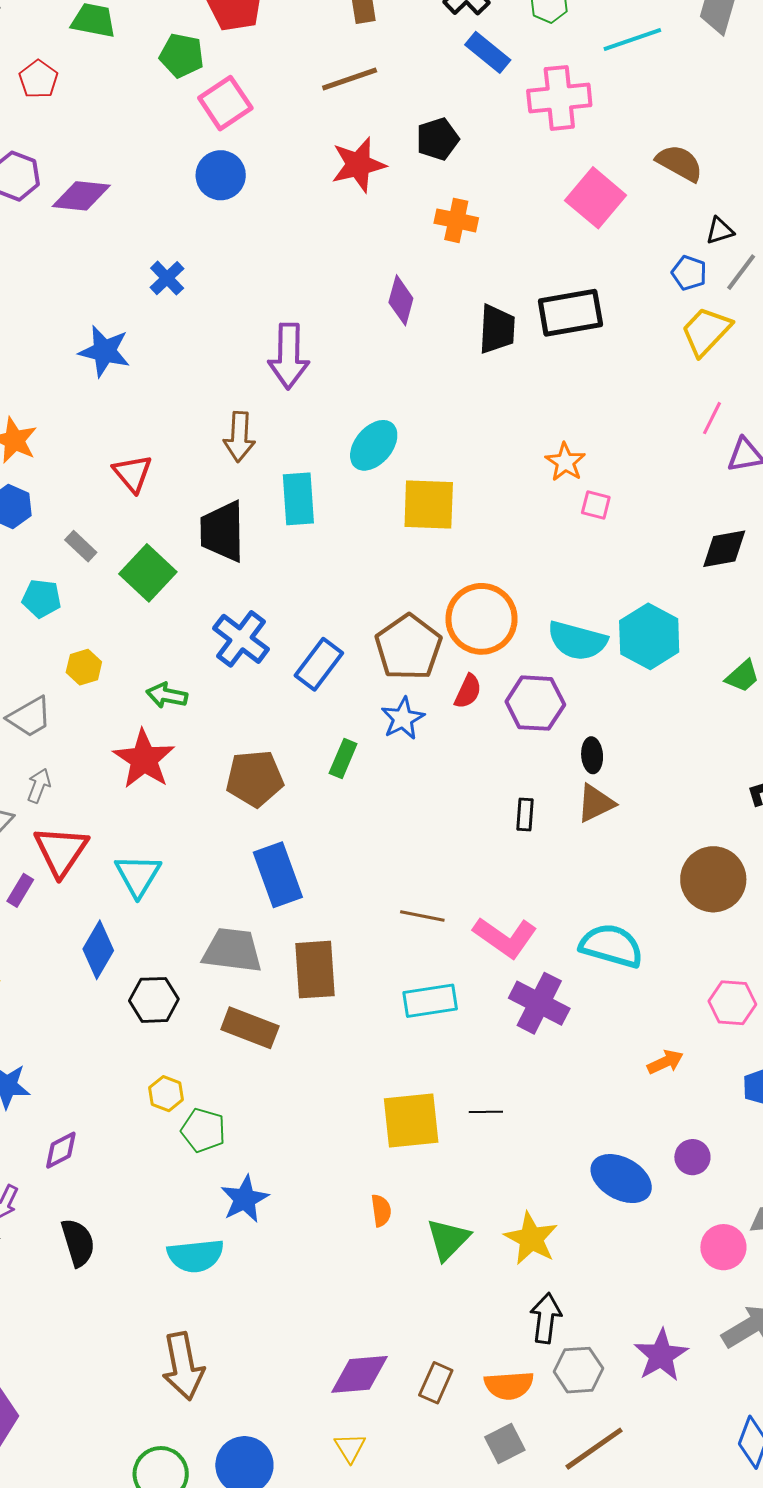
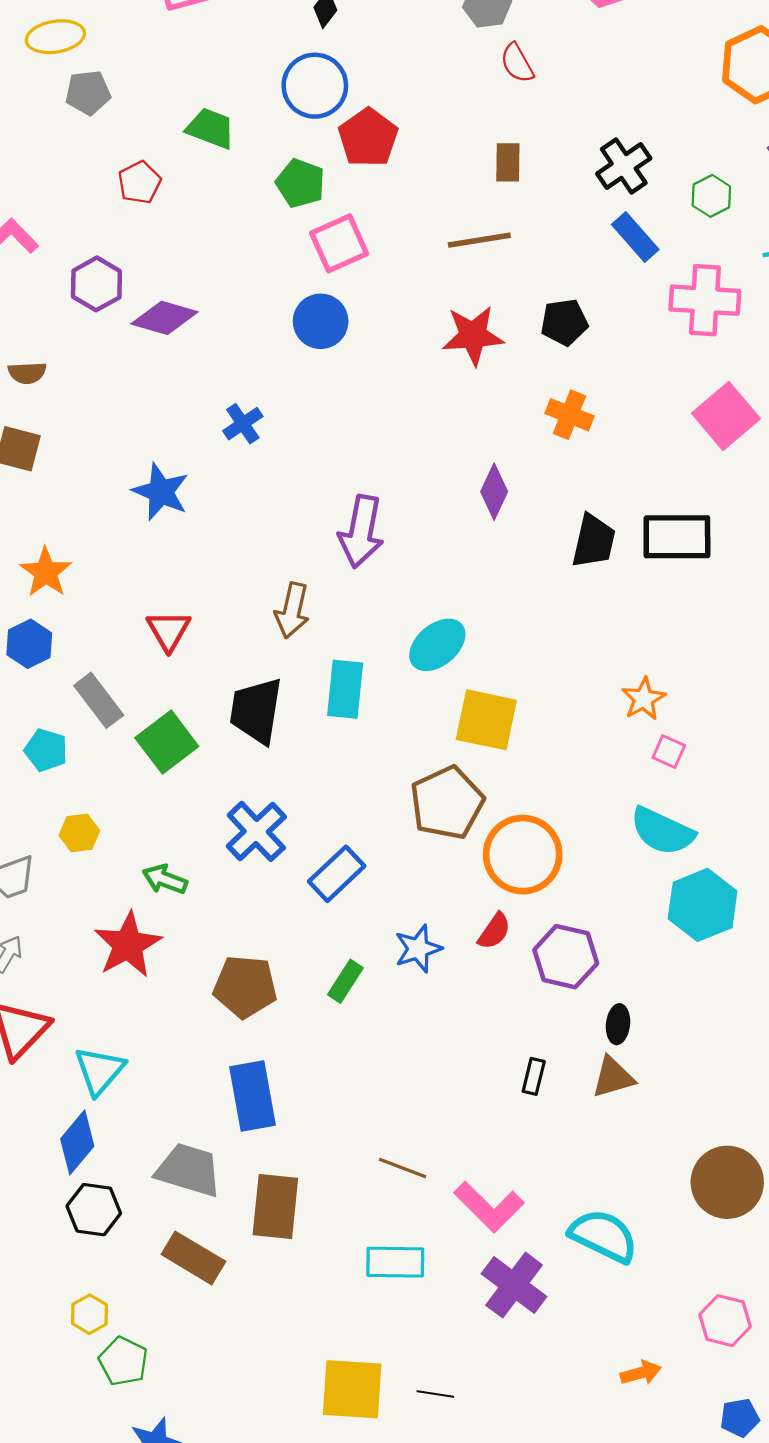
gray rectangle: (81, 546) -> (99, 700), size x1.5
cyan semicircle: (577, 641) -> (662, 831), moved
brown pentagon: (408, 647) -> (447, 803), moved
blue diamond: (98, 950) -> (77, 1142), moved

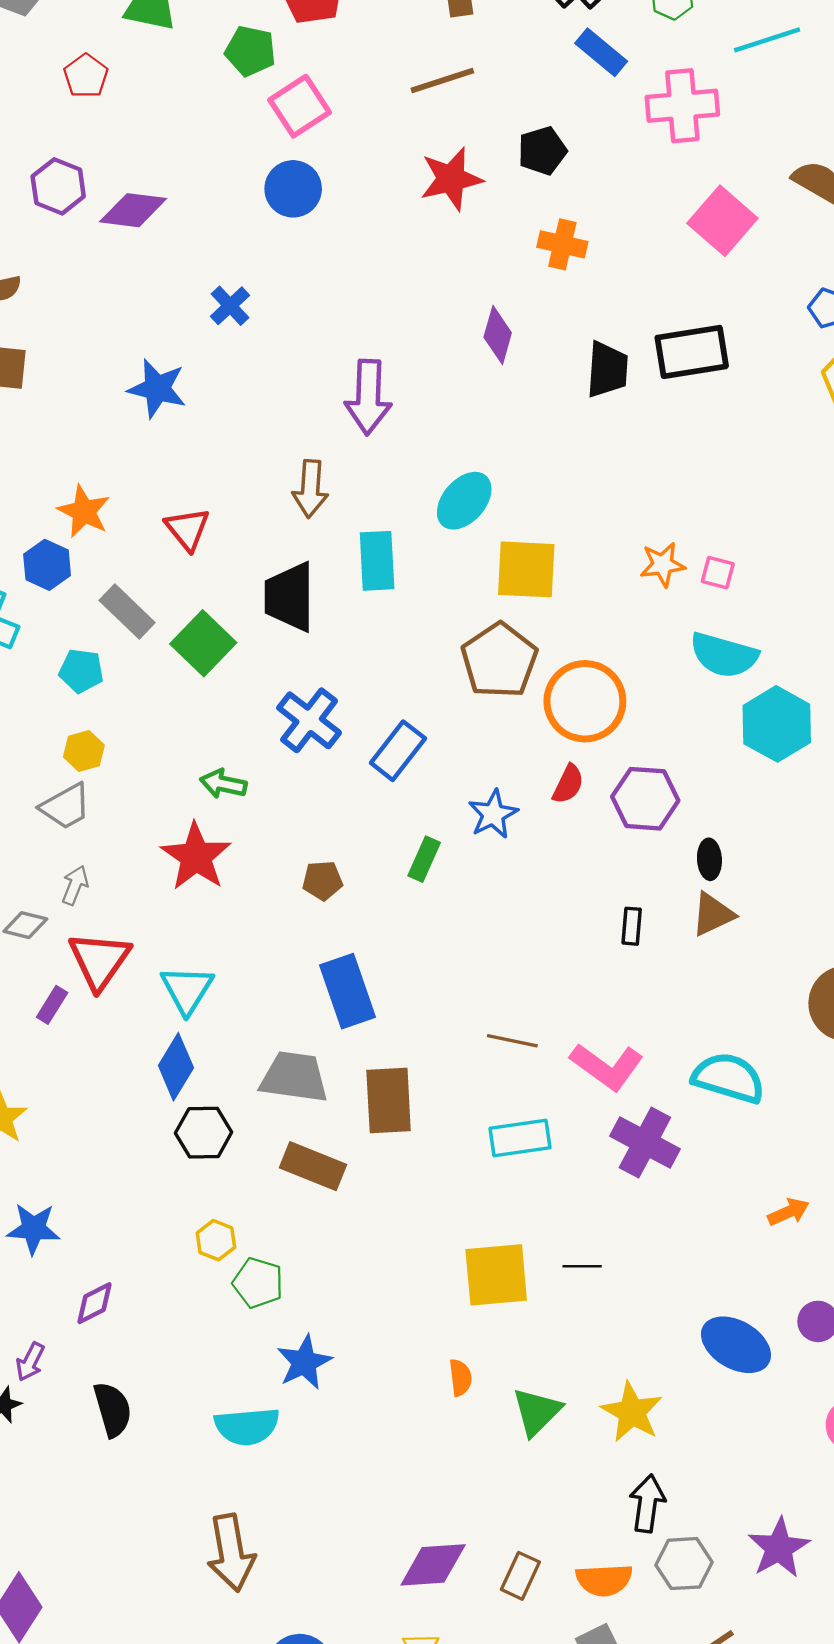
orange star: (46, 572) -> (84, 511), moved
orange star: (644, 699) -> (663, 565), moved, turned 30
yellow hexagon: (79, 833) -> (84, 751), moved
brown pentagon: (245, 987) -> (322, 881), size x0.6

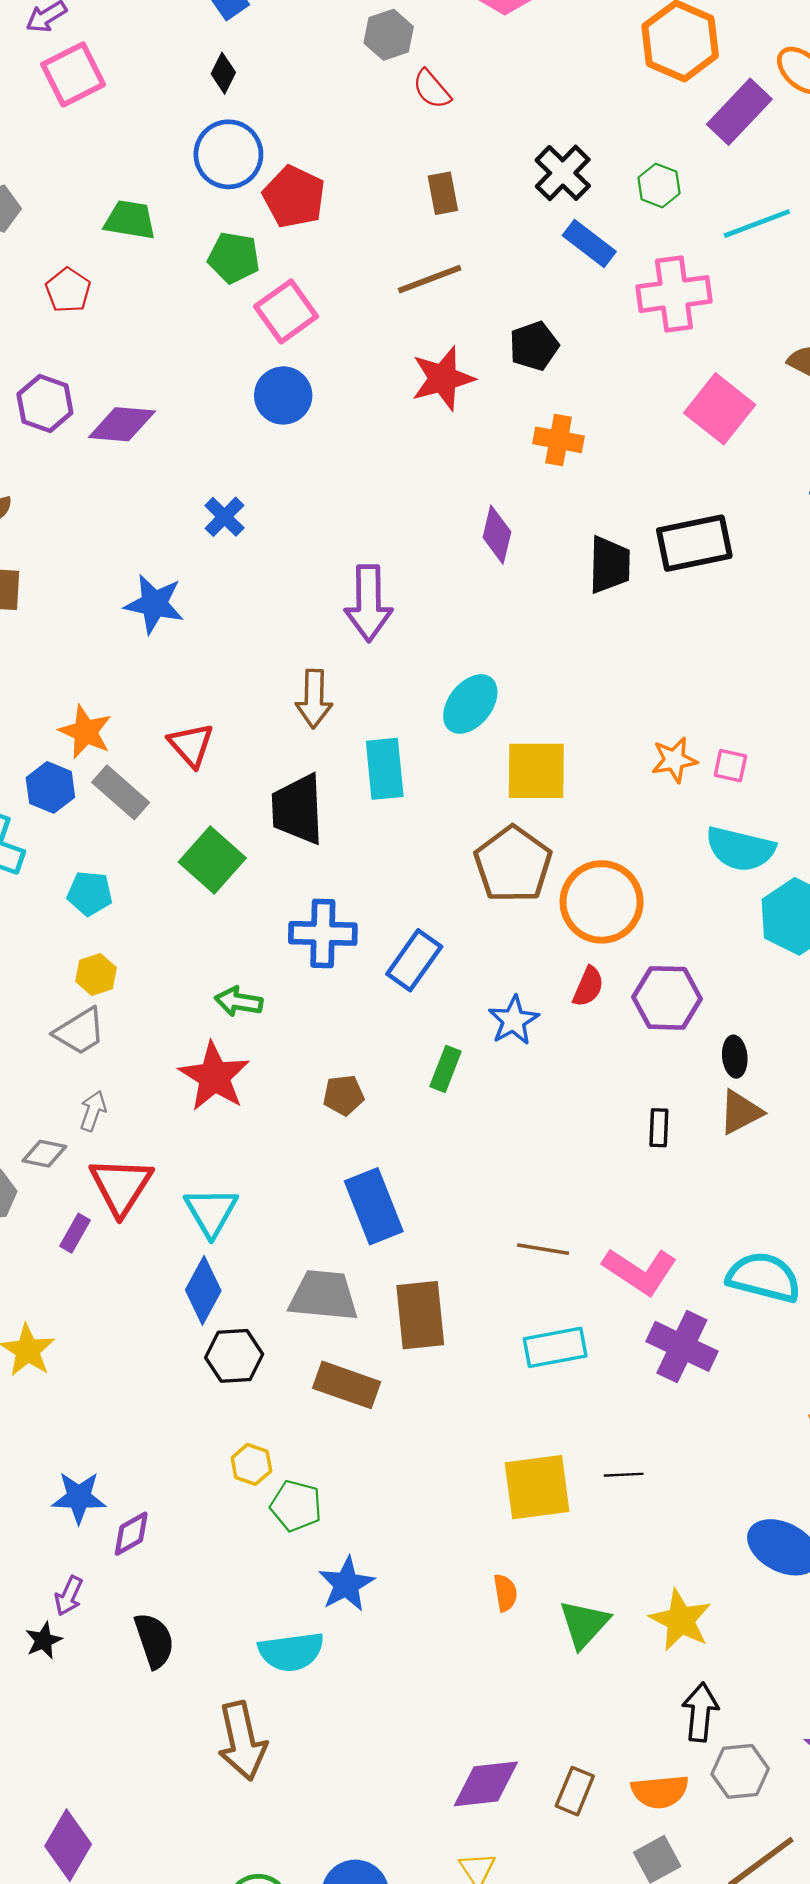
gray rectangle: (127, 611) -> (121, 792), moved
blue cross: (309, 720) -> (323, 933), turned -34
blue star: (33, 1229) -> (79, 1497), moved
brown arrow: (231, 1553) -> (242, 1741), moved

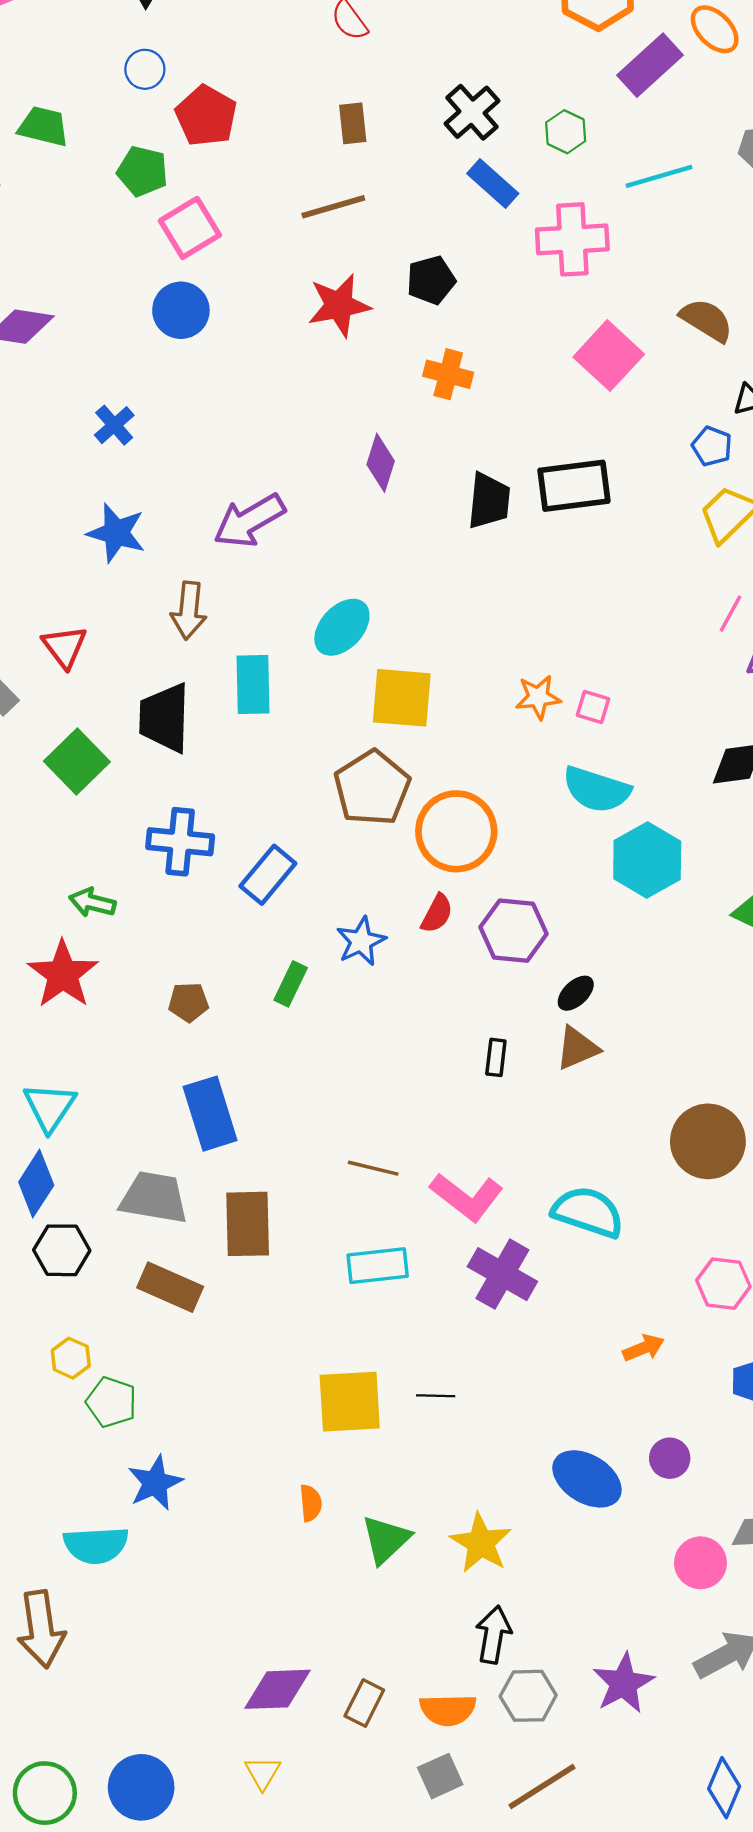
blue circle: (228, 154) -> (145, 69), size x0.6
purple arrow: (368, 603) -> (249, 521), turned 56
blue star: (154, 604) -> (116, 533), moved
black ellipse: (735, 1057) -> (576, 993), turned 48

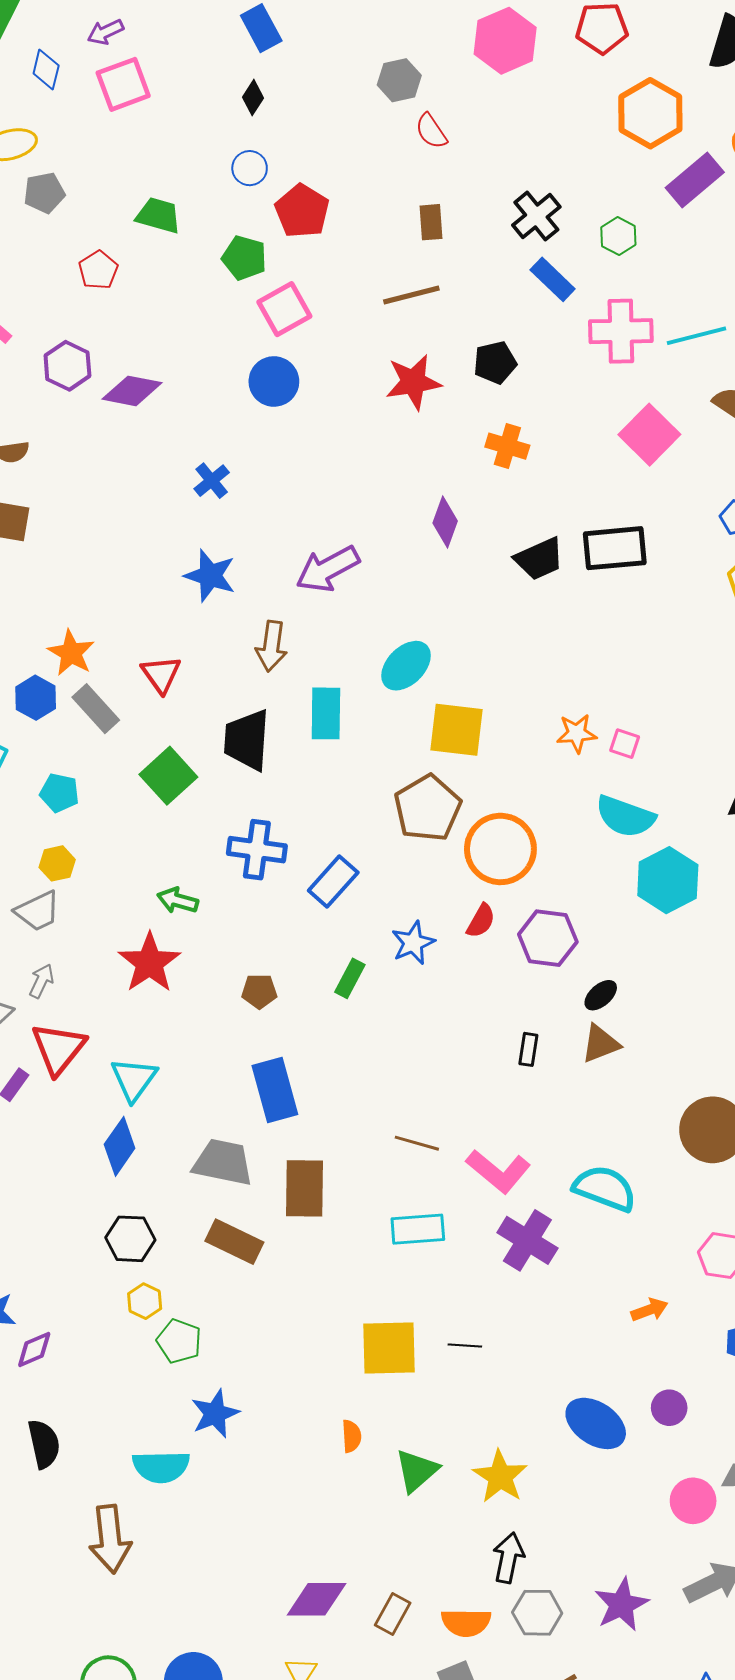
cyan line: (659, 176) -> (696, 336), moved
black trapezoid: (489, 501) -> (539, 559), turned 58
black hexagon: (62, 1250) -> (130, 1239), moved

